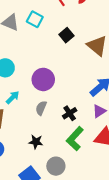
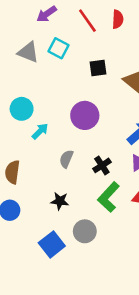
black square: (66, 35) -> (98, 68), turned 32
purple circle: (43, 79) -> (85, 115), moved
cyan arrow: (13, 97) -> (40, 131), moved

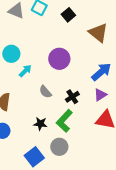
black square: (98, 68) -> (68, 15), moved, turned -32
gray semicircle: (66, 159) -> (45, 92), turned -64
green L-shape: (108, 197) -> (64, 121), moved

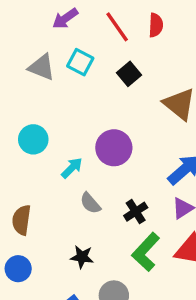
cyan arrow: (25, 71) -> (72, 168), moved
green L-shape: (64, 121) -> (146, 252), moved

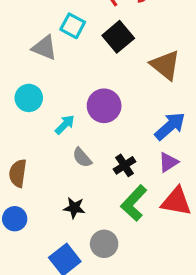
gray triangle: (42, 67) -> (44, 48), moved
black square: (129, 74) -> (118, 37), size x1.4

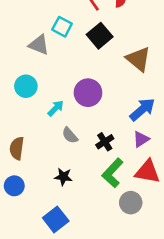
gray circle: (104, 244) -> (131, 203), moved

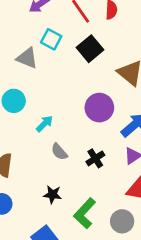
purple circle: (88, 93) -> (99, 108), moved
green L-shape: (113, 173) -> (85, 213), moved

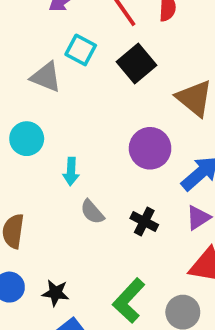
cyan arrow: (44, 124) -> (71, 171), turned 138
black cross: (95, 158) -> (144, 222), turned -30
black star: (53, 195) -> (56, 293), moved

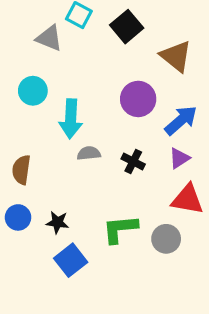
cyan arrow: (71, 171) -> (71, 119), size x1.6
gray semicircle: (92, 212) -> (89, 153), turned 125
green L-shape: (129, 301) -> (120, 229), turned 42

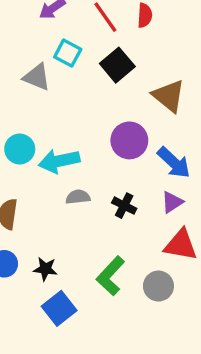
cyan circle: (33, 91) -> (20, 149), moved
cyan arrow: (71, 119) -> (59, 161), turned 75
blue arrow: (181, 120) -> (174, 163), turned 84
green L-shape: (120, 229) -> (110, 276), turned -42

